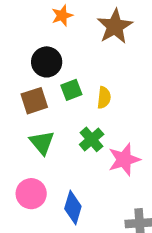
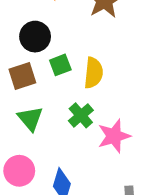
yellow semicircle: (104, 98) -> (93, 73), size x1.4

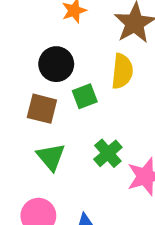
yellow semicircle: (93, 73) -> (122, 71), moved
brown square: (22, 76) -> (42, 109), turned 32

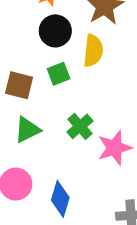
black circle: (56, 64) -> (55, 31), moved
green triangle: (51, 157) -> (27, 130), turned 44

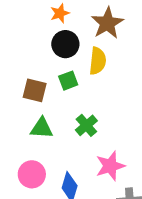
green triangle: (27, 130) -> (42, 128), turned 30
pink star: (115, 148) -> (110, 166), moved

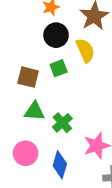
yellow semicircle: (98, 61) -> (85, 50), turned -30
green cross: (86, 125) -> (62, 123), moved

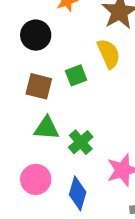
black circle: (56, 35) -> (36, 35), moved

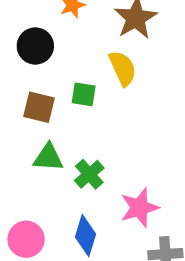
green square: (76, 75) -> (84, 94), turned 30
pink circle: (36, 179) -> (26, 239), moved

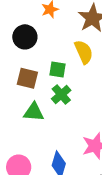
green cross: (89, 174) -> (61, 94), moved

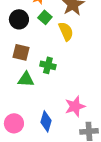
green square: (57, 69) -> (45, 17), moved, turned 32
green cross: (61, 94) -> (48, 65), turned -35

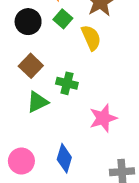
brown square: (21, 52) -> (31, 66), turned 30
green triangle: (26, 79) -> (37, 102), turned -30
pink star: (75, 106) -> (103, 118), moved

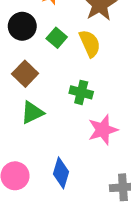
green square: (63, 19) -> (57, 38), moved
green cross: (67, 83) -> (81, 92), moved

